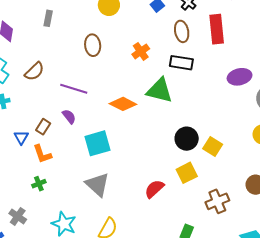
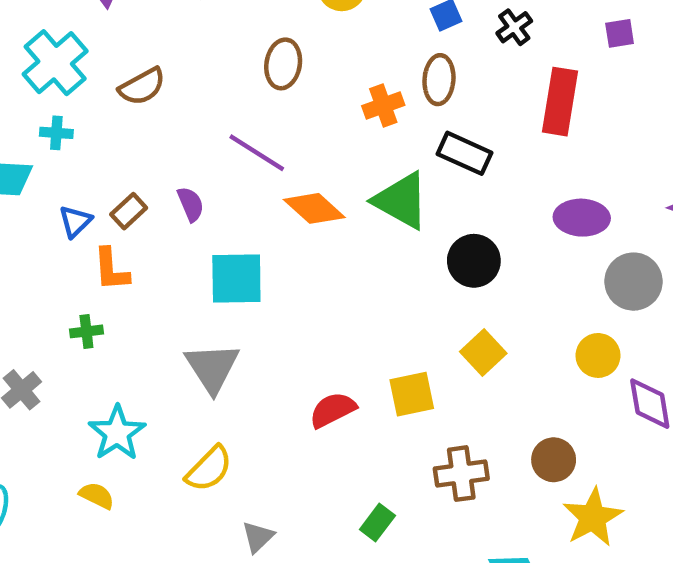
brown ellipse: (182, 31) -> (439, 80), moved
purple line: (74, 89) -> (257, 153), moved
black circle: (187, 139) -> (474, 261), moved

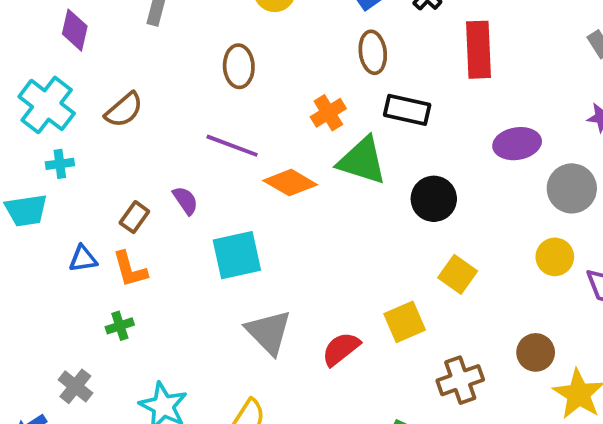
orange cross: (383, 105) -> (328, 113), moved
blue triangle: (75, 221) -> (83, 259), moved, turned 48
gray triangle: (212, 368) -> (269, 332), moved

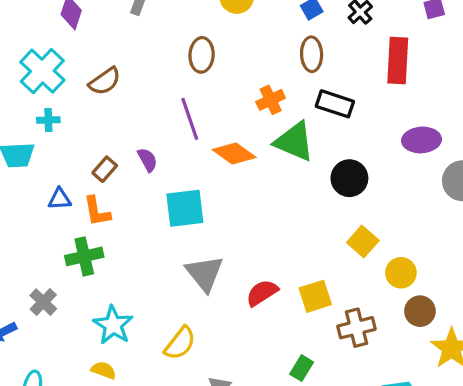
purple line: (232, 146) -> (190, 119), turned 45
yellow circle: (555, 257) -> (401, 273), moved
yellow square: (405, 322) -> (315, 296), moved
green cross: (120, 326) -> (84, 256), size x1.6

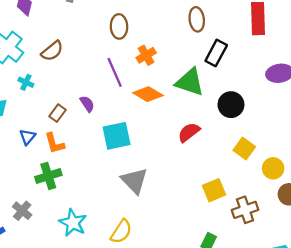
orange cross: (271, 100) -> (146, 55), moved
black rectangle: (335, 104) -> (216, 53), turned -75
cyan cross: (48, 120) -> (26, 82), moved, turned 32
blue triangle: (60, 199) -> (27, 137), turned -42
red semicircle: (262, 293) -> (189, 132), moved

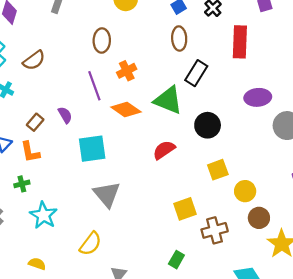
yellow square: (244, 149) -> (218, 170), turned 30
green cross: (48, 176) -> (22, 184), size x0.6
cyan star: (73, 223) -> (43, 215), moved

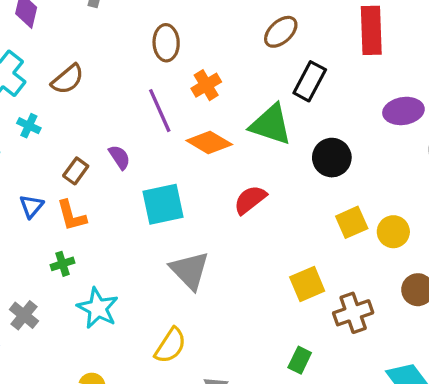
brown ellipse: (179, 39) -> (281, 32), turned 55
red semicircle: (164, 150) -> (250, 200), moved
yellow circle: (245, 191) -> (393, 232), moved

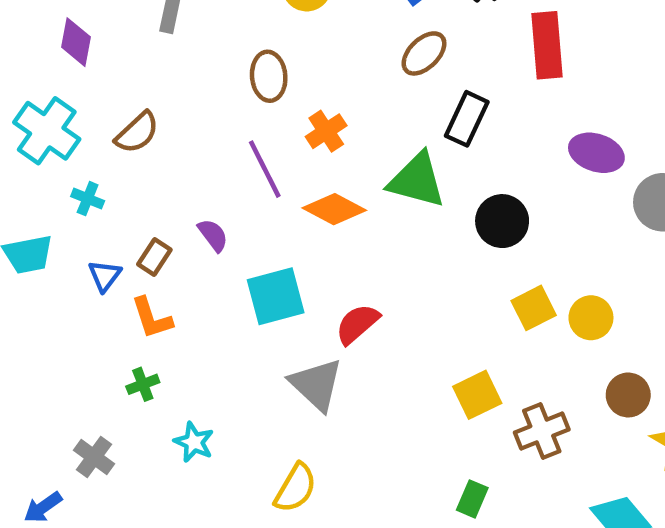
purple ellipse: (403, 111) -> (596, 153), turned 30
red semicircle: (250, 200) -> (357, 324), moved
blue triangle: (31, 206) -> (105, 276), moved
cyan star: (98, 308) -> (194, 442), size x0.7

